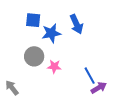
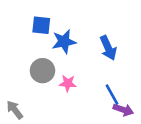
blue arrow: (76, 24) -> (108, 48), moved
purple arrow: (99, 88) -> (123, 110), turned 49

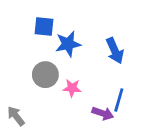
blue line: (112, 95) -> (119, 100), turned 45
purple arrow: (123, 110) -> (103, 113), moved

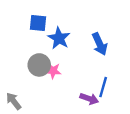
blue star: (68, 44) -> (59, 38), turned -30
pink star: (72, 88) -> (53, 71), moved

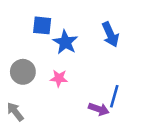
blue arrow: (100, 44) -> (110, 34), moved
gray circle: (39, 65) -> (23, 72), moved

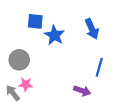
pink star: (59, 78) -> (26, 84), moved
blue line: (114, 96) -> (99, 67), moved

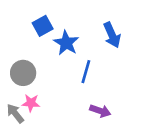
blue square: (35, 21) -> (43, 26), turned -35
blue line: (99, 67) -> (86, 72), moved

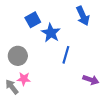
blue arrow: (112, 35) -> (83, 16), moved
purple arrow: (100, 111) -> (91, 80), moved

